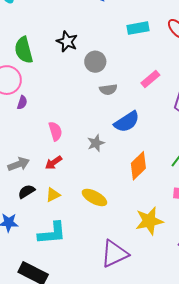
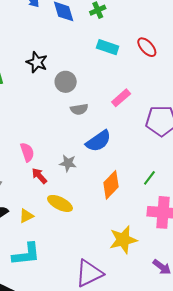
cyan rectangle: (138, 28) -> (108, 47), turned 30
gray star: (96, 143) -> (68, 163), turned 30
red arrow: (54, 163) -> (39, 176), moved, turned 84
yellow ellipse: (94, 197) -> (60, 203), moved

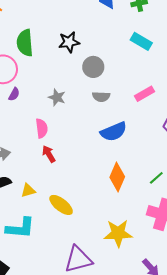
black star: (37, 62) -> (69, 42), turned 30
gray star: (68, 163) -> (57, 97), moved
orange diamond: (111, 185) -> (117, 177), turned -32
yellow ellipse: (60, 203) -> (61, 205), moved

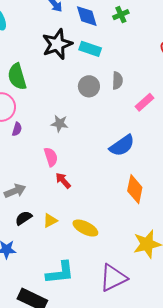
cyan rectangle: (141, 41) -> (90, 49), moved
black star: (69, 42) -> (57, 44), moved, size x1.4
gray semicircle: (101, 97) -> (117, 81), moved, turned -78
cyan L-shape: (20, 228) -> (60, 273), moved

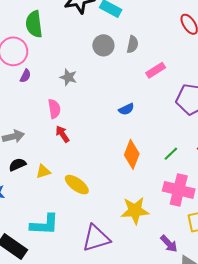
blue semicircle: (122, 146) -> (126, 109), size x0.6

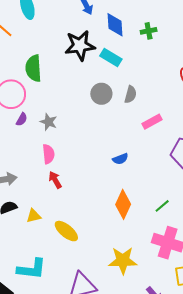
gray star: (68, 77) -> (49, 122), moved

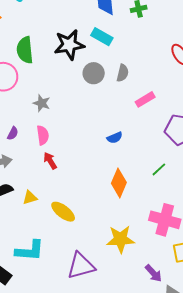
black star: (80, 46) -> (69, 45), moved
purple semicircle: (22, 119) -> (13, 133), moved
green line: (162, 206) -> (159, 169), moved

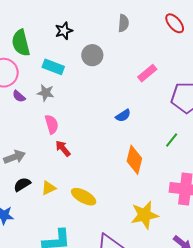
cyan rectangle: (102, 37) -> (53, 67), moved
black star: (69, 45) -> (64, 31), size x0.6
gray semicircle: (123, 73) -> (123, 23), moved
purple semicircle: (13, 133) -> (19, 96), moved, turned 112

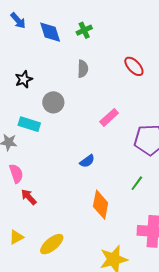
cyan rectangle: (53, 67) -> (29, 124), moved
yellow ellipse: (84, 197) -> (52, 244), turned -65

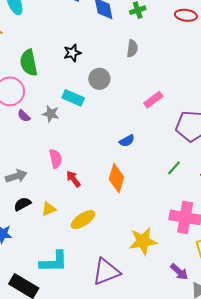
red ellipse: (134, 66) -> (186, 15), moved, turned -45
pink semicircle: (16, 173) -> (56, 159), moved
red arrow: (29, 197) -> (73, 179), moved
orange diamond: (101, 205) -> (116, 178), moved

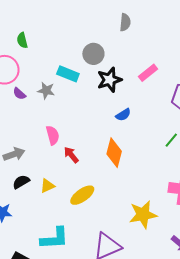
black star: (72, 53) -> (109, 80), moved, size x1.4
green semicircle: (29, 63) -> (22, 40), size x0.6

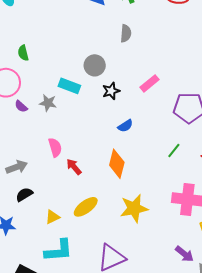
black star: (109, 80) -> (111, 91), size x0.7
yellow triangle: (47, 186) -> (52, 217), moved
yellow star: (143, 215) -> (134, 208), moved

